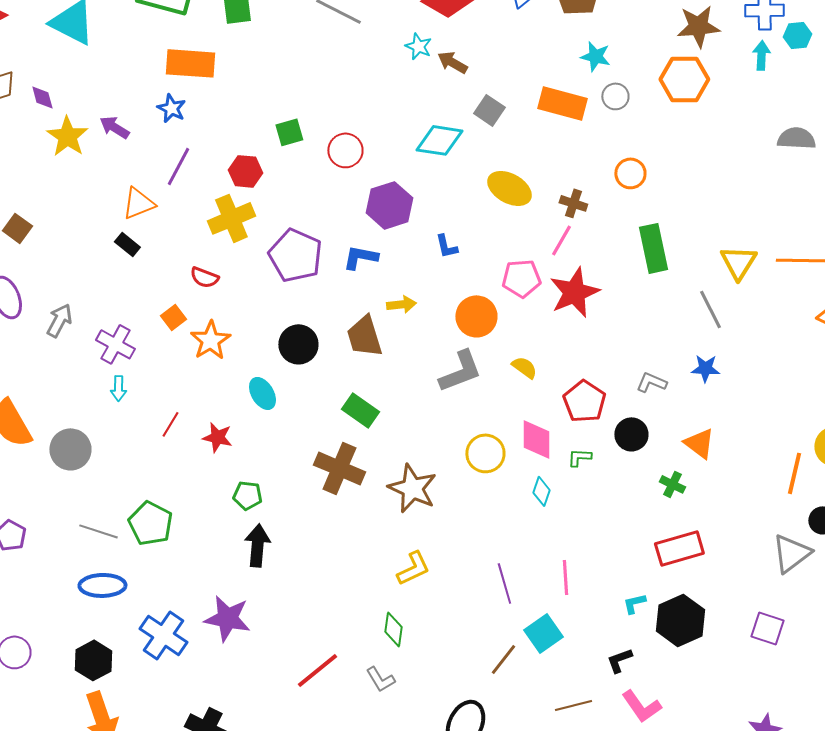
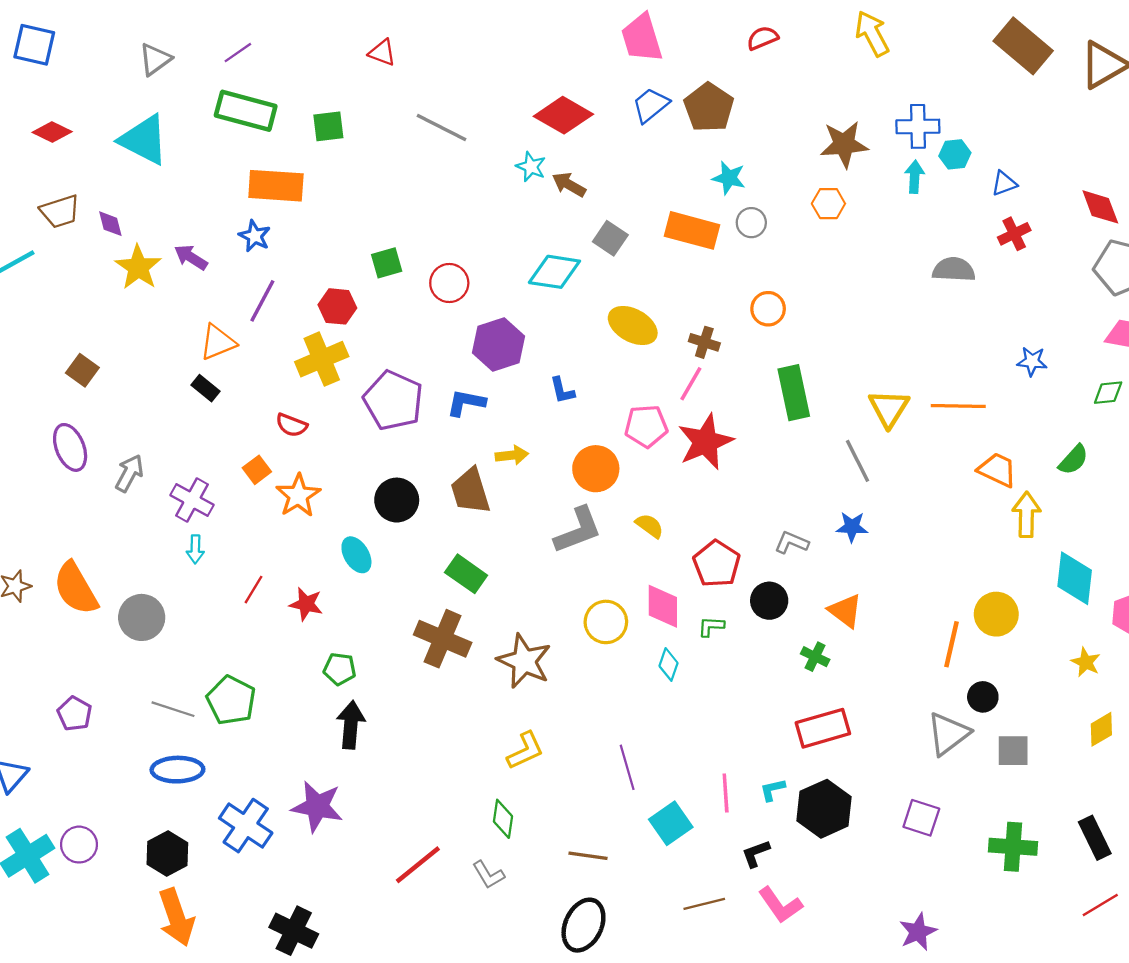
orange hexagon: (684, 79) -> (828, 204), size x0.6
pink line: (565, 577) -> (726, 793), moved
brown line: (503, 659) -> (588, 856), moved, turned 60

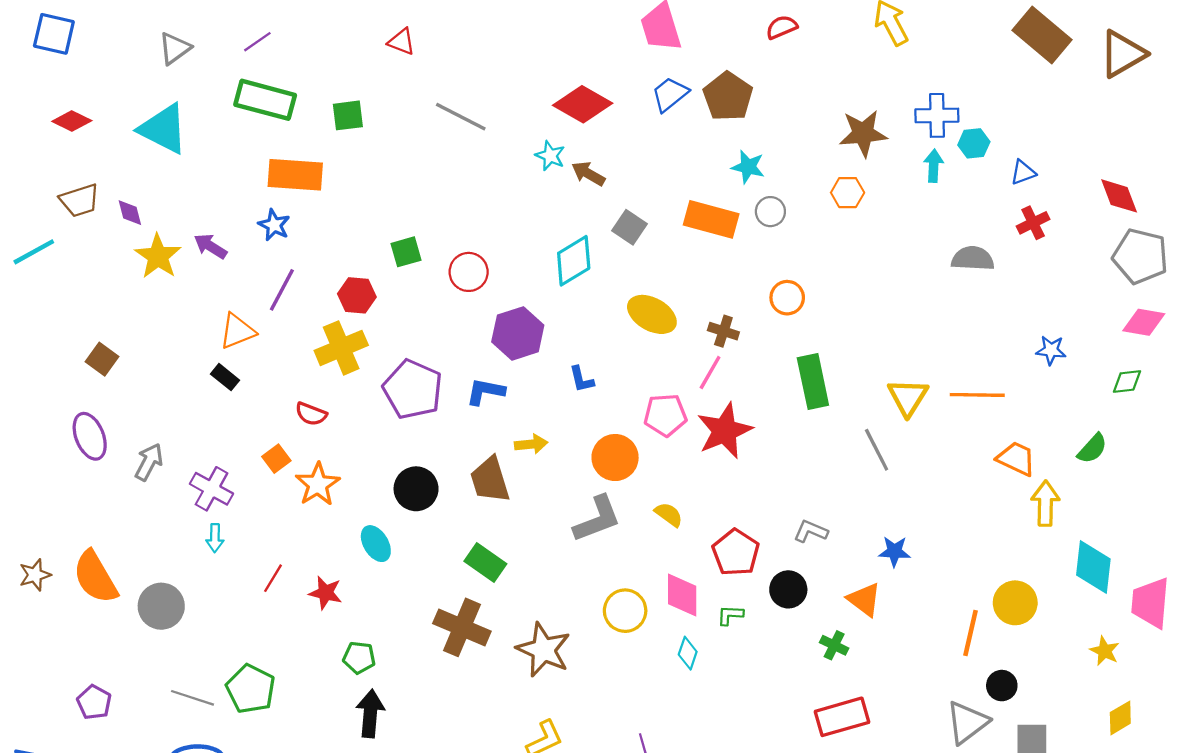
cyan diamond: (554, 272) -> (574, 261), turned -40
blue star: (852, 527) -> (894, 551), moved

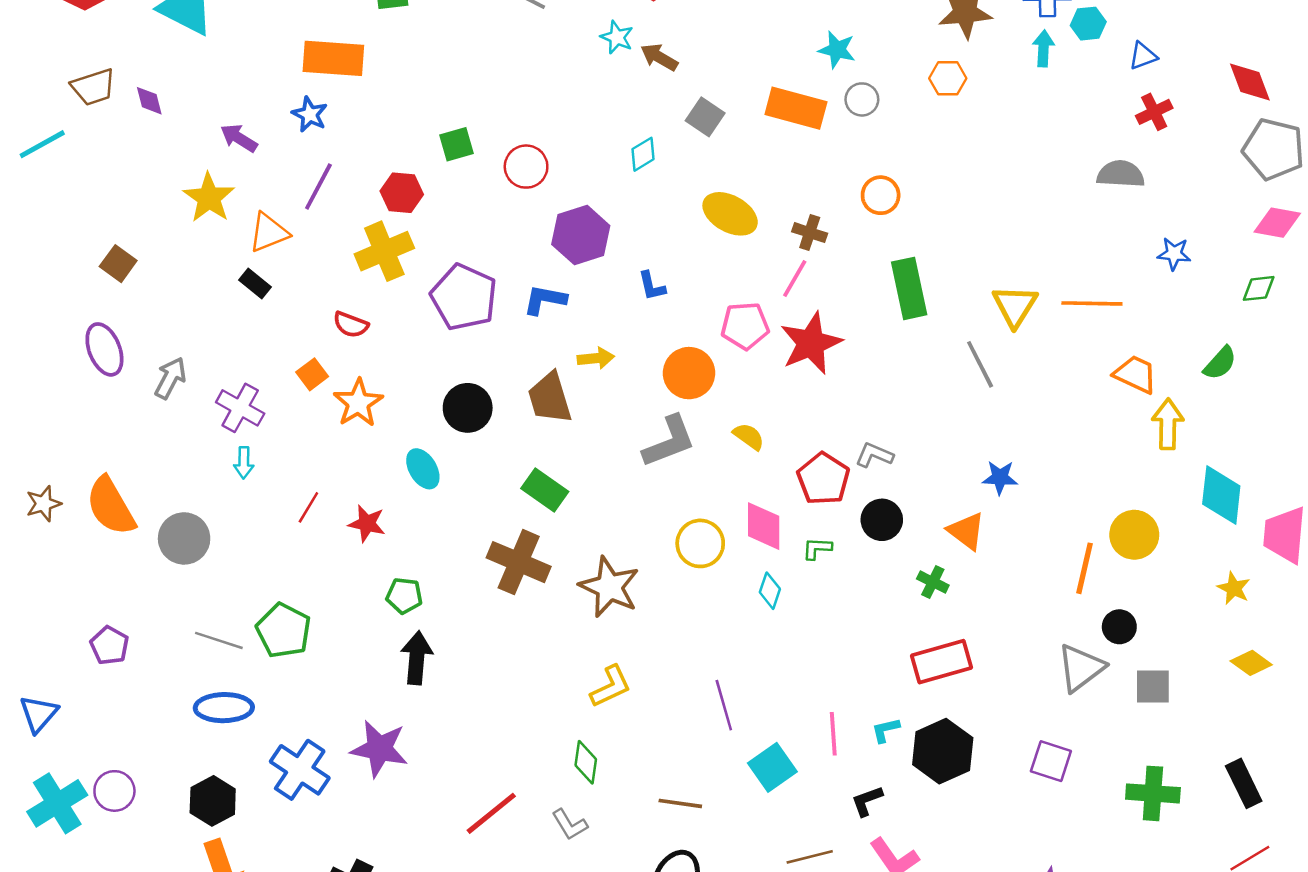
yellow star: (158, 256) -> (209, 198), moved
gray semicircle: (973, 259) -> (1121, 174), moved
cyan diamond: (574, 261) -> (643, 154), size x0.6
gray L-shape: (811, 531) -> (874, 455), moved
yellow diamond: (1120, 718) -> (1251, 663), turned 66

